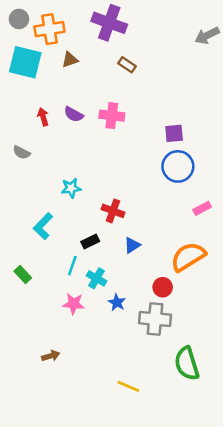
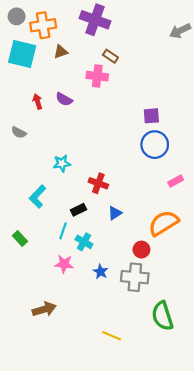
pink cross: (112, 116) -> (97, 76), moved
blue star: (117, 302) -> (101, 272), moved
brown arrow: (51, 356) -> (44, 309), size x1.5

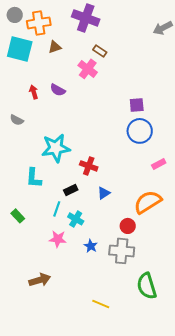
pink cross: (97, 76) -> (88, 69), turned 30
cyan star: (62, 163) -> (56, 148), size x1.8
cyan L-shape: (38, 197) -> (34, 178), turned -40

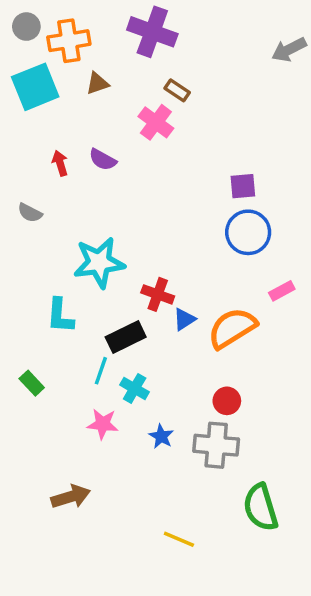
cyan square: (20, 49) -> (35, 87), turned -36
black rectangle: (71, 190) -> (126, 337), size x1.5
blue triangle: (104, 193) -> (184, 319), moved
orange semicircle: (148, 202) -> (232, 328), moved

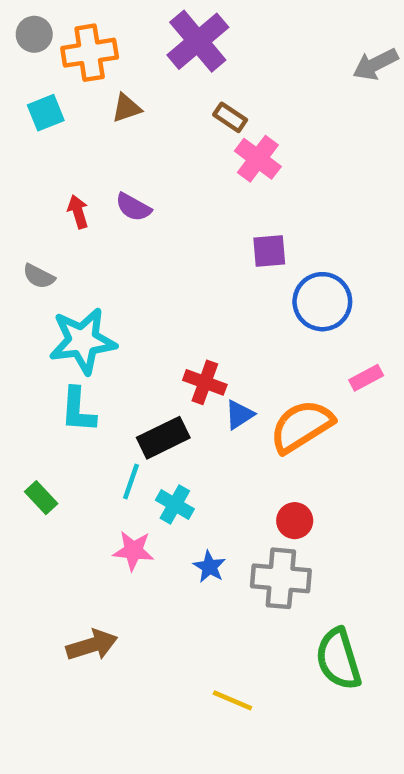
purple cross: (152, 32) -> (198, 41), turned 30
cyan square: (35, 87) -> (46, 113), size x0.6
pink cross: (156, 122) -> (258, 159), moved
purple square: (243, 186) -> (269, 251), moved
cyan star: (99, 262) -> (83, 341), moved

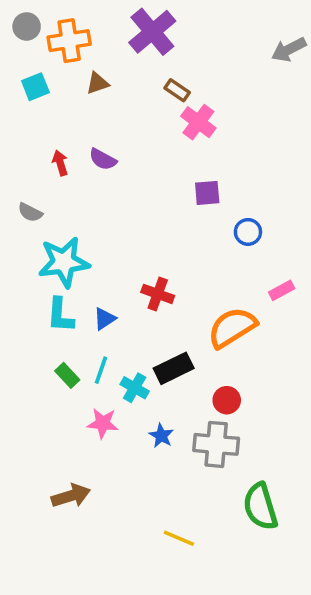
blue circle: (322, 302) -> (248, 232), size x0.6
blue triangle: (239, 415) -> (105, 319), moved
black rectangle: (163, 438) -> (174, 368), moved
green rectangle: (41, 498) -> (67, 375), moved

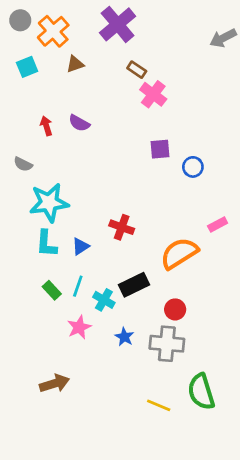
orange cross: (69, 41) -> (53, 31), turned -32
blue circle: (248, 232) -> (193, 167), moved
pink star: (103, 423) -> (79, 327), turned -30
yellow line: (179, 538) -> (159, 405), moved

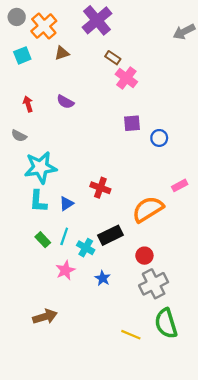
red arrow: (46, 126) -> (28, 104), moved
gray cross: (167, 344) -> (154, 284), moved, turned -32

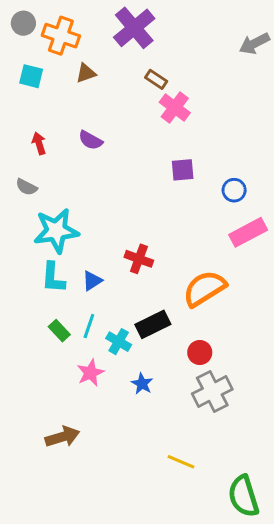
orange cross: (44, 26) -> (61, 36), turned -30
cyan square: (22, 55) -> (31, 76), turned 36
blue circle: (159, 138) -> (234, 190), moved
pink rectangle: (180, 185) -> (248, 232), moved, size x1.6
green semicircle: (166, 323) -> (243, 496), moved

